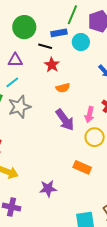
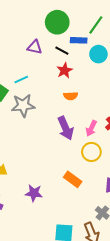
green circle: (24, 27) -> (57, 22), moved
purple triangle: (15, 60) -> (35, 47), moved

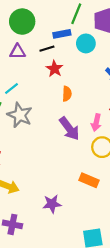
green circle: (57, 22) -> (22, 22), moved
black line: (62, 51) -> (47, 49), turned -32
orange semicircle: (71, 96) -> (67, 94), turned -72
gray star: (23, 105) -> (20, 115), turned -30

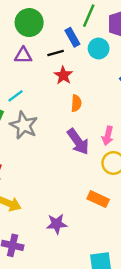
blue rectangle: (62, 34) -> (72, 37), turned 70

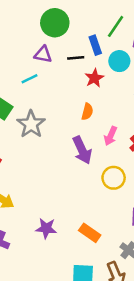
red star: (63, 75) -> (94, 78), moved
cyan line: (15, 96) -> (30, 79), moved
pink arrow: (108, 136) -> (111, 136), moved
orange rectangle: (98, 199) -> (90, 233), moved

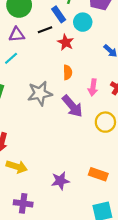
gray star: (31, 124) -> (40, 93), moved, turned -30

